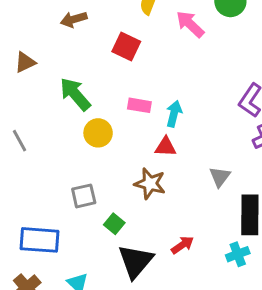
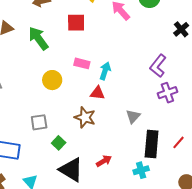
red square: (126, 46) -> (76, 23), turned -30
green arrow: (75, 94) -> (38, 38), moved
black triangle: (136, 261) -> (71, 170), turned -44

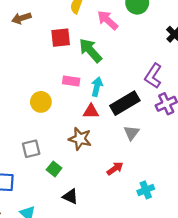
green arrow: (38, 38) -> (90, 50), moved
black rectangle: (152, 144) -> (125, 103), moved, turned 60
red arrow: (104, 161) -> (115, 168), moved
black triangle: (71, 170) -> (70, 196), size x0.6

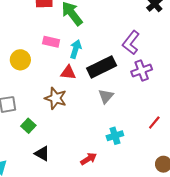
red arrow: (115, 168) -> (89, 159), moved
cyan cross: (146, 190) -> (115, 136), moved

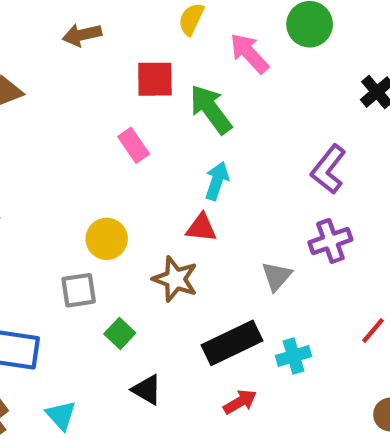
pink rectangle: (51, 42) -> (134, 145), moved, turned 42
yellow circle: (20, 60) -> (107, 239), moved
black rectangle: (102, 67) -> (232, 343), moved
purple cross: (142, 71) -> (330, 241), moved

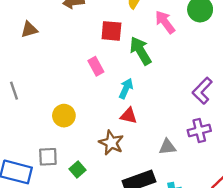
cyan arrow: (217, 181) -> (126, 89), moved
yellow circle: (107, 239) -> (64, 116), moved
gray triangle: (277, 276) -> (167, 147), turned 36
gray square: (79, 290) -> (48, 157), moved

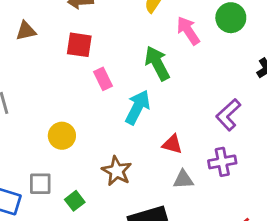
red square: (111, 31) -> (79, 45), moved
cyan arrow: (126, 89) -> (138, 107), size x1.4
red triangle: (129, 116) -> (172, 144), moved

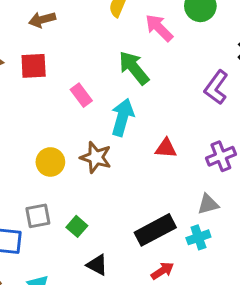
red square: (79, 45) -> (34, 66), moved
purple L-shape: (228, 115) -> (216, 87), moved
brown star: (117, 171) -> (96, 157), moved
gray triangle: (183, 179) -> (208, 204), moved

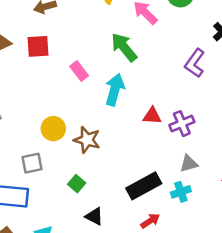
purple cross: (221, 156) -> (182, 124), moved
brown star: (96, 157) -> (87, 140), moved
gray square: (38, 216) -> (32, 163), moved

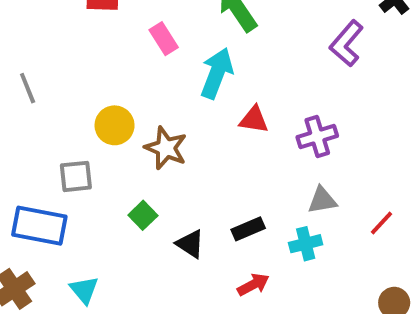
red triangle: (152, 116) -> (254, 120), moved
black rectangle: (144, 186) -> (248, 229), size x0.6
black triangle: (94, 216) -> (190, 244), moved

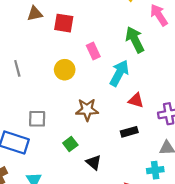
yellow circle: (115, 125) -> (65, 70), moved
brown star: (166, 148) -> (87, 110), turned -30
black rectangle: (248, 229) -> (129, 132), moved

